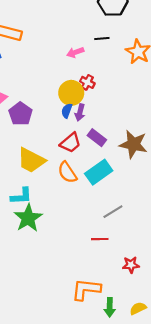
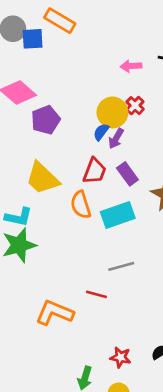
red trapezoid: (70, 143) -> (95, 171), turned -45
red star: (131, 265) -> (121, 357), moved
orange L-shape: (86, 289) -> (54, 313), moved

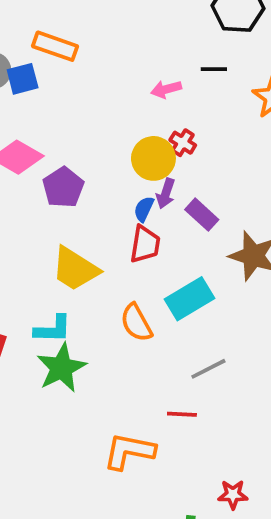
blue semicircle: (101, 132) -> (144, 209), moved
purple rectangle: (127, 174) -> (202, 215), moved
orange semicircle: (81, 205) -> (136, 323), moved

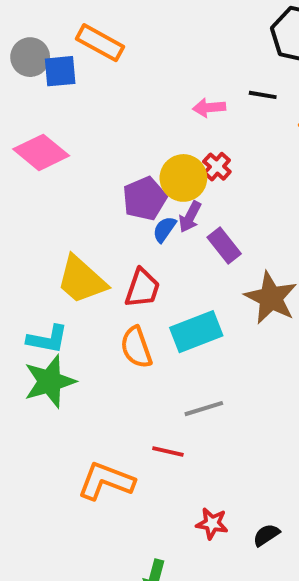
purple pentagon: (63, 187) -> (145, 199), moved
red trapezoid: (145, 244) -> (142, 288), moved
red star: (233, 495) -> (212, 524), moved

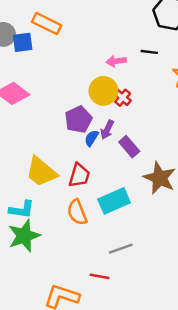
yellow circle: (183, 178) -> (103, 91), moved

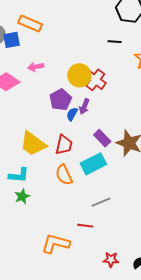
pink arrow: (116, 61) -> (36, 67), moved
red cross: (123, 98) -> (95, 80), size x1.5
purple rectangle: (129, 147) -> (102, 138), moved
green star: (24, 236) -> (22, 196), size x0.6

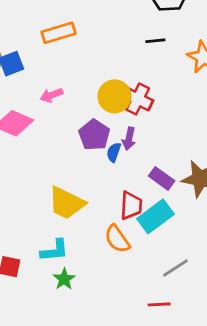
orange rectangle: (30, 24) -> (59, 33), moved, turned -30
red trapezoid: (64, 145) -> (131, 206), moved

